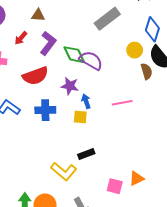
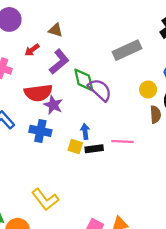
purple star: (70, 86) -> (53, 105), moved
black rectangle: (86, 154) -> (94, 149), moved

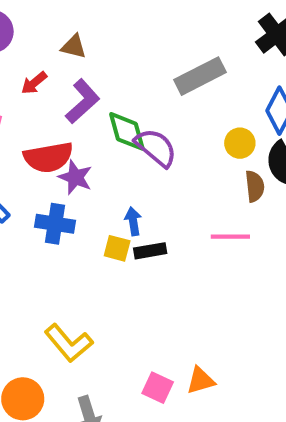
pink line: (123, 142) -> (230, 237), moved

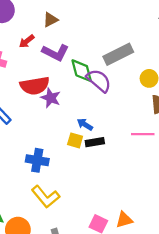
brown triangle: (74, 47) -> (50, 20), turned -42
gray rectangle: (200, 76) -> (118, 54), moved
purple L-shape: (83, 101) -> (55, 53), turned 68
blue arrow: (133, 221) -> (85, 124), turned -49
blue cross: (55, 224) -> (37, 160), moved

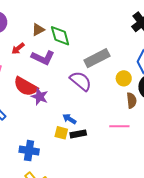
green diamond: (82, 71) -> (60, 36), moved
red semicircle: (35, 86) -> (26, 87), turned 40

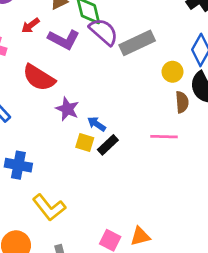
purple semicircle: (81, 81) -> (104, 32), moved
purple star: (40, 97) -> (67, 109), moved
black rectangle: (78, 134) -> (108, 145), turned -35
blue cross: (29, 151) -> (18, 165), moved

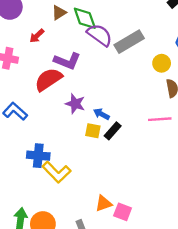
purple L-shape: (64, 39) -> (67, 61), moved
red semicircle: (39, 78) -> (48, 79), turned 120
yellow L-shape: (49, 207) -> (57, 172), moved
orange triangle: (140, 236) -> (104, 203), moved

